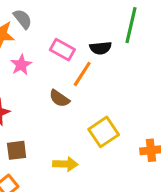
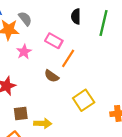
black semicircle: (101, 48) -> (76, 16), moved, turned 96
yellow arrow: (65, 164) -> (43, 123), moved

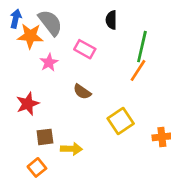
gray semicircle: (25, 19) -> (50, 23), size x1.5
green line: (103, 23) -> (142, 47), moved
orange line: (68, 58) -> (138, 70), moved

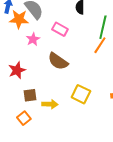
brown semicircle: (82, 92) -> (58, 61), size x1.5
yellow square: (121, 121) -> (81, 94), moved, turned -30

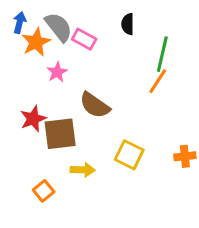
orange star: (19, 19) -> (36, 42), turned -30
pink rectangle: (60, 29) -> (84, 39), moved
brown square: (30, 95) -> (60, 134), moved, size x1.6

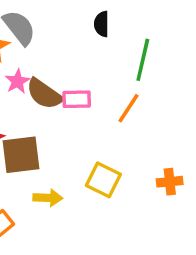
pink rectangle: (84, 39) -> (77, 99), moved, turned -30
orange line: (158, 81) -> (128, 108), moved
brown semicircle: (95, 105) -> (44, 94), moved

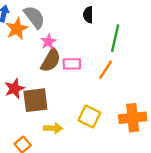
pink star: (17, 81) -> (48, 42), moved
brown semicircle: (44, 94) -> (51, 60), turned -95
orange cross: (170, 182) -> (133, 118), size x1.6

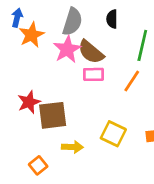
gray semicircle: (34, 17) -> (72, 22), moved, turned 55
pink star: (48, 42) -> (67, 49), size x1.5
brown semicircle: (51, 60) -> (91, 52), moved, turned 100

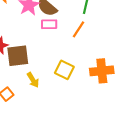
yellow arrow: (72, 147) -> (33, 80), turned 56

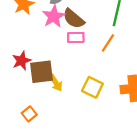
yellow arrow: (33, 80) -> (56, 83), moved

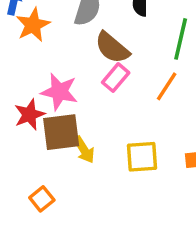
pink star: (54, 16) -> (59, 92), moved, turned -30
pink rectangle: (76, 37) -> (116, 78), turned -49
yellow square: (92, 87) -> (142, 157), turned -30

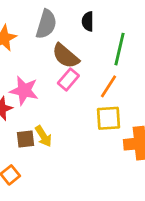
brown square: (61, 132) -> (25, 139), moved, size x0.6
yellow square: (142, 157) -> (108, 118), moved

